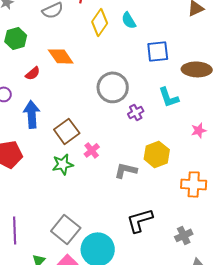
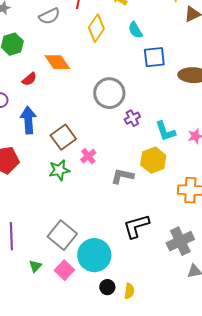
cyan semicircle: (129, 20) -> (135, 30), moved
cyan L-shape: (169, 97) -> (165, 131), moved
gray cross: (184, 235) -> (180, 241), size x1.5

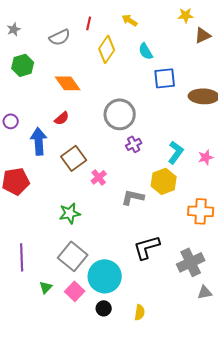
red semicircle: (29, 79) -> (62, 118), moved
purple cross: (132, 118) -> (134, 144), moved
cyan L-shape: (165, 131) -> (176, 152), turned -125
green star: (59, 170) -> (70, 213), moved
black circle: (107, 287) -> (104, 308), moved

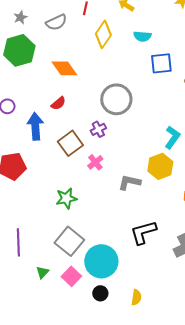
gray star: (14, 29) -> (20, 17), moved
cyan semicircle: (146, 51) -> (142, 36), turned -54
green hexagon: (23, 65) -> (19, 50), size x1.4
purple cross: (134, 144) -> (98, 129), moved

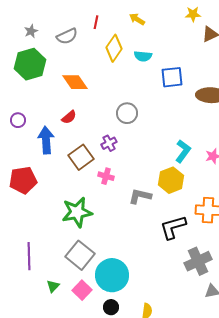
cyan semicircle: (142, 36) -> (143, 56), moved
gray circle: (116, 99) -> (127, 113), size x0.7
pink cross: (95, 162) -> (106, 176), turned -35
green star: (66, 198) -> (77, 212), size x1.4
black L-shape: (143, 232) -> (173, 227), moved

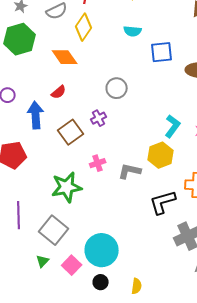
yellow diamond: (114, 48) -> (84, 27), moved
pink cross: (106, 176) -> (98, 163), moved, turned -35
gray square: (80, 255) -> (54, 230), moved
purple line: (29, 256) -> (19, 215), moved

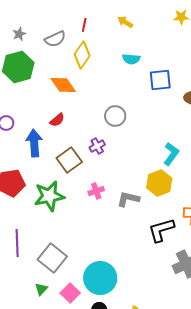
green star: (67, 187) -> (49, 196), moved

